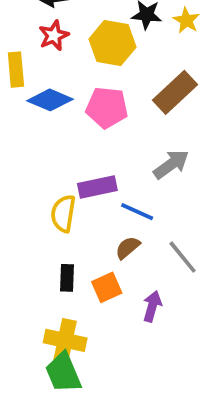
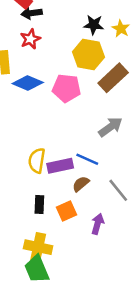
yellow hexagon: (113, 43) -> (88, 55), moved
purple rectangle: (97, 187) -> (60, 166), moved

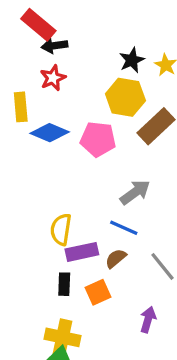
black star: (94, 25) -> (132, 60), turned -30
gray arrow: (110, 127) -> (135, 192), moved
purple rectangle: (60, 166) -> (82, 252), moved
purple arrow: (98, 224) -> (148, 320), moved

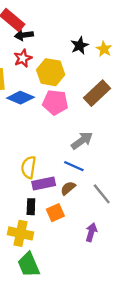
yellow hexagon: (125, 97) -> (51, 72), moved
yellow cross: (63, 337) -> (20, 233), moved

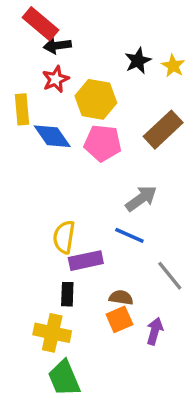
blue diamond: (20, 98) -> (52, 136), turned 32
brown semicircle: (68, 188) -> (121, 298), moved, turned 49
orange square: (55, 213) -> (119, 319), moved

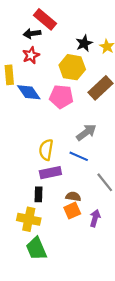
red rectangle: (40, 24) -> (45, 19), moved
yellow hexagon: (96, 99) -> (72, 67), moved
yellow semicircle: (64, 237) -> (46, 150), moved

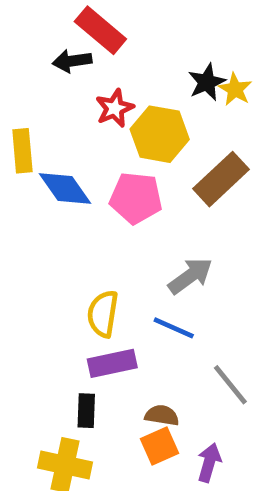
black star: (84, 43) -> (207, 82), moved
red star: (31, 55) -> (115, 108), moved

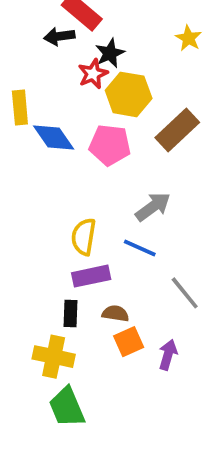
black star: (207, 82) -> (110, 53), moved
yellow star: (235, 89) -> (188, 38), moved
brown semicircle: (162, 415) -> (115, 314), moved

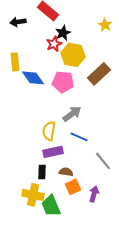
black arrow: (59, 36) -> (18, 22), moved
gray arrow: (153, 207) -> (72, 114), moved
green trapezoid: (67, 407) -> (51, 206), moved

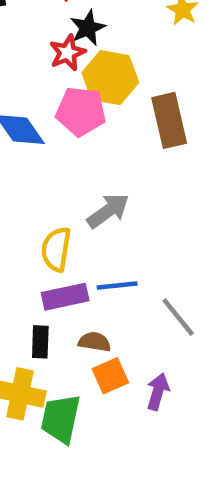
brown rectangle: (99, 74) -> (169, 120), turned -60
pink pentagon: (63, 82) -> (81, 111), moved
blue line: (79, 137) -> (117, 285), moved, turned -30
green trapezoid: (51, 206) -> (61, 419), turned 35

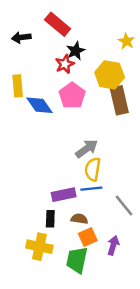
yellow hexagon: (110, 78) -> (110, 75), moved
pink pentagon: (81, 111) -> (72, 96), turned 30
yellow semicircle: (56, 249) -> (93, 169), moved
green trapezoid: (61, 419) -> (77, 260), moved

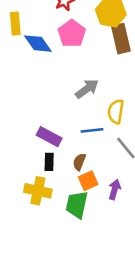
yellow semicircle: (93, 169) -> (116, 112), moved
purple rectangle: (64, 195) -> (49, 137), moved, turned 40
brown semicircle: (79, 219) -> (79, 162), turned -77

